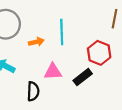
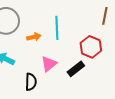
pink triangle: (53, 72) -> (49, 64), turned -36

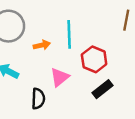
red hexagon: (91, 47) -> (94, 59), moved
black rectangle: (76, 69) -> (102, 89), moved

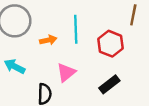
red hexagon: (94, 59) -> (110, 44), moved

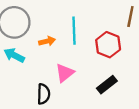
cyan arrow: (15, 66) -> (14, 55), moved

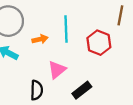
black rectangle: (107, 85) -> (82, 90), moved

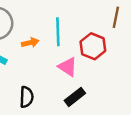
pink triangle: (57, 70) -> (68, 67), moved, turned -48

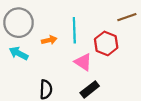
brown line: (116, 17) -> (127, 17), turned 60

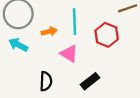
pink triangle: (83, 62) -> (69, 54), moved

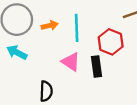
orange arrow: (49, 32) -> (50, 25), moved
black rectangle: (90, 81) -> (97, 67), moved, turned -60

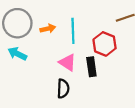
black semicircle: (46, 91) -> (63, 89), moved

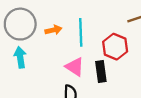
cyan arrow: (17, 54) -> (20, 57), turned 54

